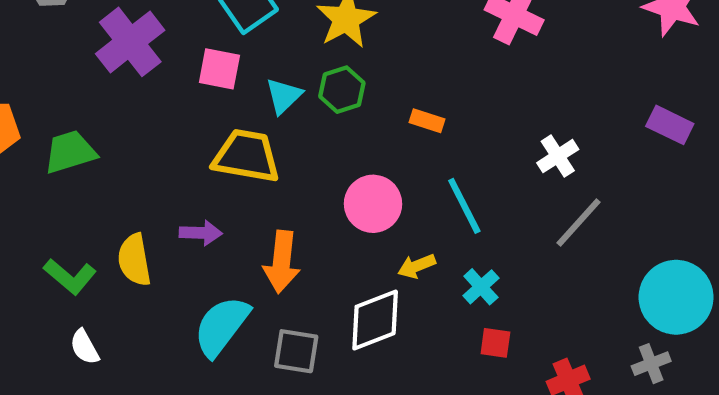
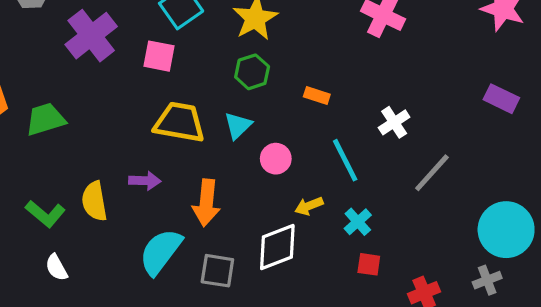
cyan triangle: (284, 96) -> (238, 125), moved
white cross: (558, 156) -> (394, 122), moved
pink circle: (373, 204) -> (276, 159), size x0.7

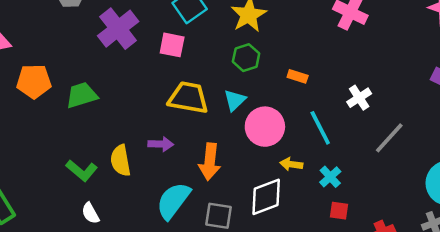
pink circle: (276, 159) -> (265, 127), size x1.6
yellow arrow: (309, 206) -> (291, 164), turned 30

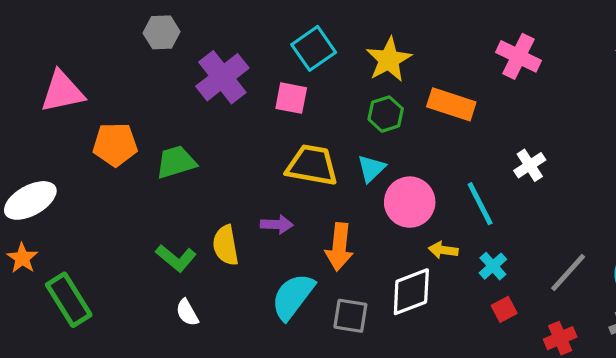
orange rectangle: (298, 76) -> (451, 104), moved, size x1.8
gray line: (389, 138) -> (568, 272), moved
red square: (339, 211) -> (504, 309), turned -36

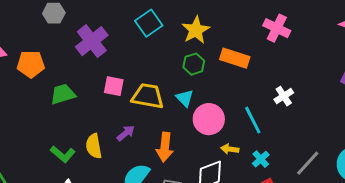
pink square: (291, 98) -> (114, 86), moved
orange pentagon: (115, 144) -> (31, 64), moved
cyan triangle: (371, 168) -> (185, 98), turned -30
purple arrow: (277, 224) -> (126, 133), turned -42

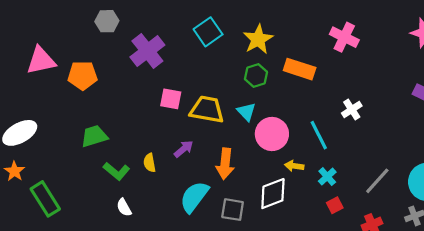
green trapezoid: (63, 94) -> (94, 136), moved
yellow semicircle: (94, 146) -> (150, 163), size x0.7

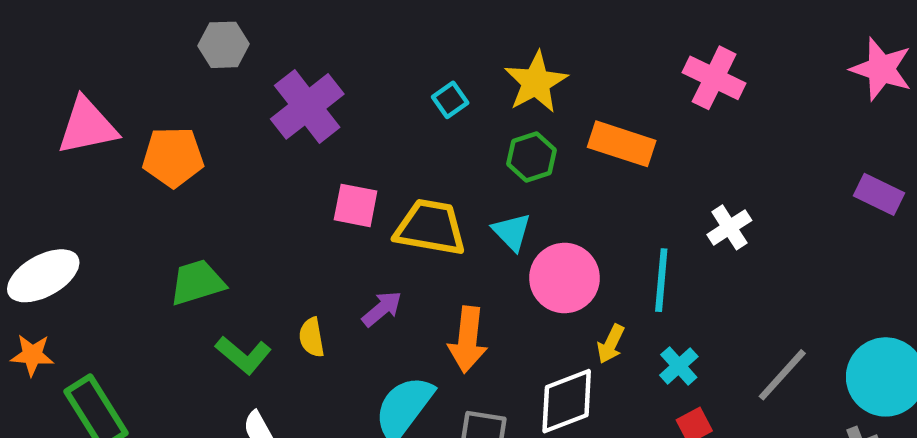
cyan square: (208, 32) -> (450, 100), moved, size x0.6
cyan line: (319, 135) -> (661, 280), turned 32
yellow arrow: (294, 166) -> (611, 344), turned -72
orange star: (14, 171) -> (32, 355), turned -30

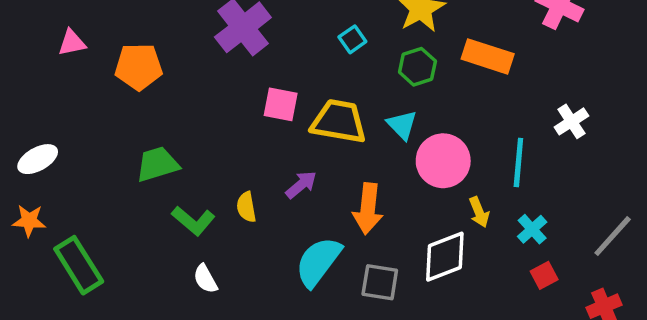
cyan square: (450, 100) -> (352, 39), moved
pink triangle: (87, 126) -> (72, 43), size x0.6
white ellipse: (43, 276) -> (38, 159), size x0.7
yellow arrow: (611, 344) -> (479, 212), turned -48

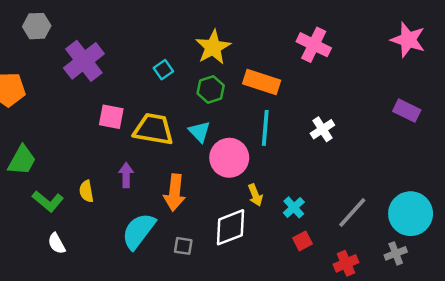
cyan line: (518, 162) -> (265, 128), moved
green trapezoid: (157, 164) -> (22, 160), turned 136
purple arrow: (301, 185) -> (126, 175), turned -50
gray square: (380, 282) -> (183, 246), size x0.7

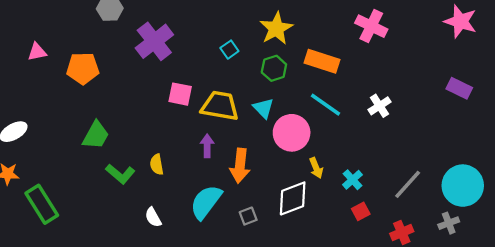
cyan line: (265, 128) -> (326, 105), turned -60
purple arrow: (126, 175) -> (207, 146), moved
white semicircle: (57, 243) -> (153, 217), moved
gray square: (183, 246) -> (248, 216), turned -30

